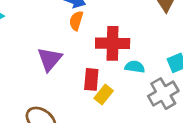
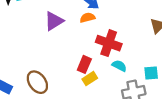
orange semicircle: (76, 21) -> (87, 18), turned 40
purple triangle: (50, 59) -> (54, 21), moved

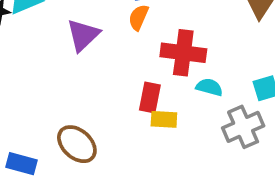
orange semicircle: (87, 18) -> (138, 17), turned -40
yellow rectangle: (90, 79) -> (164, 119), turned 48

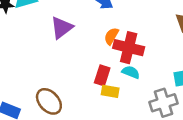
orange semicircle: (138, 17) -> (111, 36), moved
cyan semicircle: (209, 87) -> (131, 72), moved

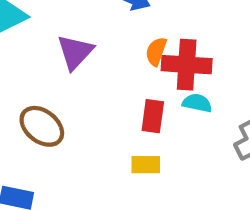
yellow rectangle: (110, 91) -> (146, 165), moved
brown ellipse: (49, 101) -> (42, 126), moved

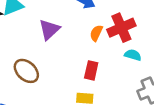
red cross: (187, 65) -> (121, 28), moved, turned -32
cyan semicircle: (197, 103) -> (133, 55), moved

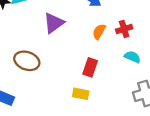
red cross: (121, 28) -> (124, 29), size x0.6
brown ellipse: (26, 71) -> (27, 61), turned -30

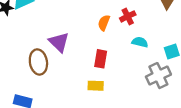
purple triangle: (54, 23) -> (59, 42), moved, turned -30
brown ellipse: (27, 61) -> (38, 62), turned 70

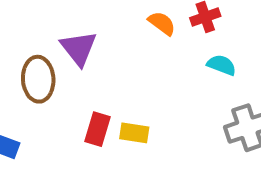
orange semicircle: (104, 23) -> (162, 23), turned 98
red rectangle: (101, 59) -> (97, 129), moved

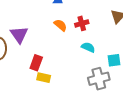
red rectangle: (97, 129) -> (36, 63), moved

